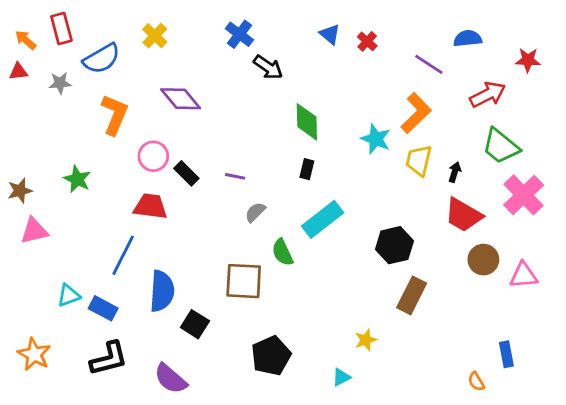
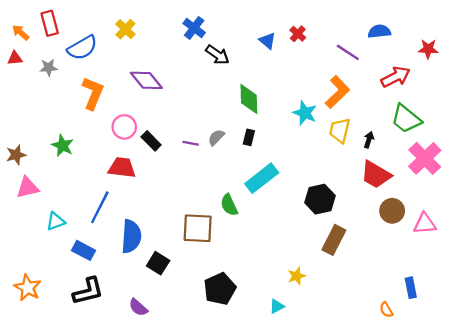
blue triangle: (330, 34) -> (268, 41), moved
gray semicircle: (255, 212) -> (216, 137), moved
cyan triangle: (69, 295) -> (56, 221), moved
purple semicircle: (171, 379) -> (138, 307), size x0.7

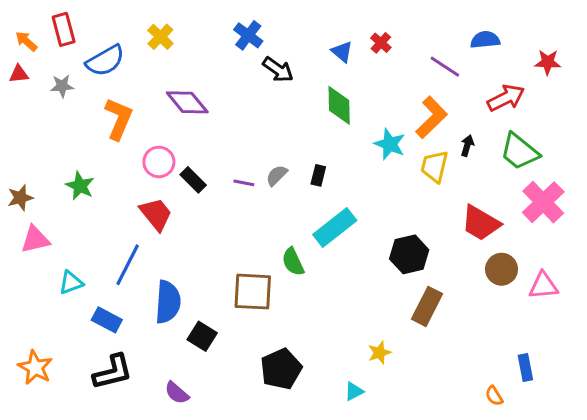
green diamond: (249, 99) -> (339, 105), moved
black arrow: (369, 140) -> (467, 146), moved
red trapezoid: (122, 168) -> (156, 214), turned 44

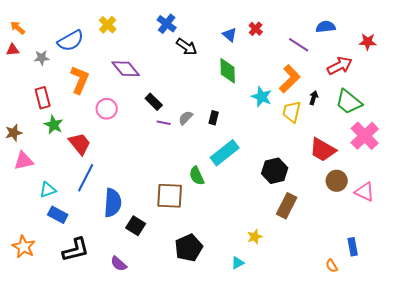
red rectangle: (64, 29) -> (43, 98), moved
black rectangle: (193, 180) -> (154, 102), moved
red trapezoid: (156, 214) -> (80, 144), moved
pink triangle: (543, 286) -> (365, 192), turned 30
blue rectangle: (107, 320) -> (58, 215), moved

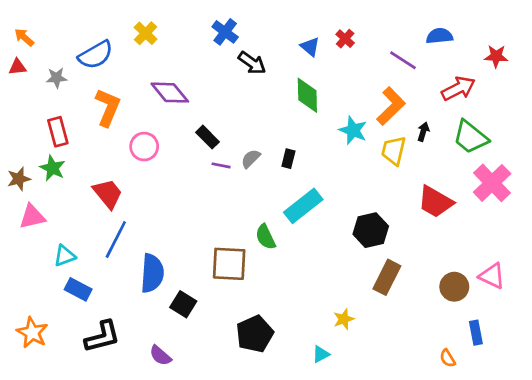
green star: (54, 125) -> (52, 168), moved
brown circle: (337, 181) -> (454, 287), moved
pink triangle: (365, 192) -> (492, 276), moved

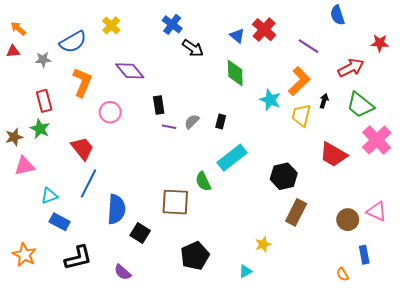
blue semicircle: (439, 36) -> (337, 15), moved, turned -102
red cross: (345, 39) -> (264, 30), size x1.6
black rectangle: (208, 137) -> (159, 105), turned 36

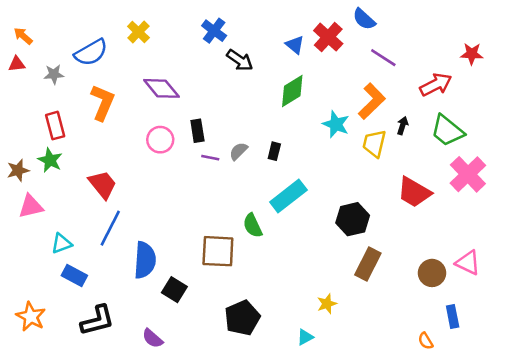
blue semicircle: (337, 15) -> (364, 19), moved, turned -30
green diamond: (235, 73) -> (292, 91), turned 60
pink circle: (110, 112) -> (160, 140), moved

